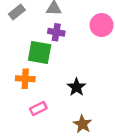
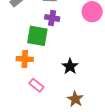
pink rectangle: (38, 109) -> (36, 85), turned 64

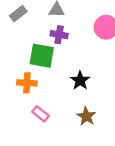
black star: (70, 66) -> (80, 80), moved
brown star: (75, 99) -> (86, 116), moved

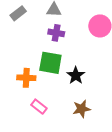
green square: (42, 56) -> (50, 63), moved
brown star: (86, 116) -> (81, 109), turned 30

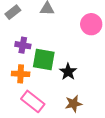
purple cross: (56, 33) -> (23, 45), moved
pink rectangle: (39, 107) -> (33, 101), size x1.5

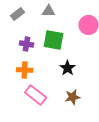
green square: (44, 60) -> (54, 40), moved

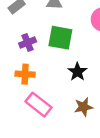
purple cross: (27, 44) -> (28, 43), turned -32

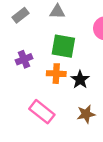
purple cross: (28, 43) -> (24, 59), moved
orange cross: (25, 74) -> (56, 74), moved

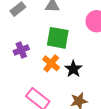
orange cross: (56, 74) -> (51, 63), turned 35

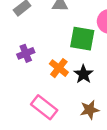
green square: (58, 38) -> (82, 39), moved

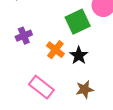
green square: (82, 39) -> (78, 22), turned -35

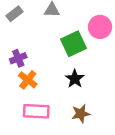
orange cross: (55, 50) -> (28, 80), moved
pink rectangle: (41, 87) -> (36, 111), turned -35

